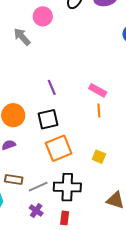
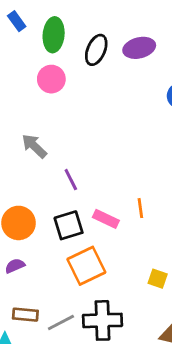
gray arrow: (22, 37) -> (34, 146), moved
pink rectangle: (98, 90) -> (106, 219), moved
yellow square: (99, 157) -> (158, 279), moved

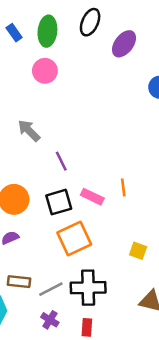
blue rectangle: (17, 21) -> (14, 33), moved
purple ellipse: (139, 48) -> (124, 44), turned -40
black ellipse: (96, 50) -> (90, 22), moved

